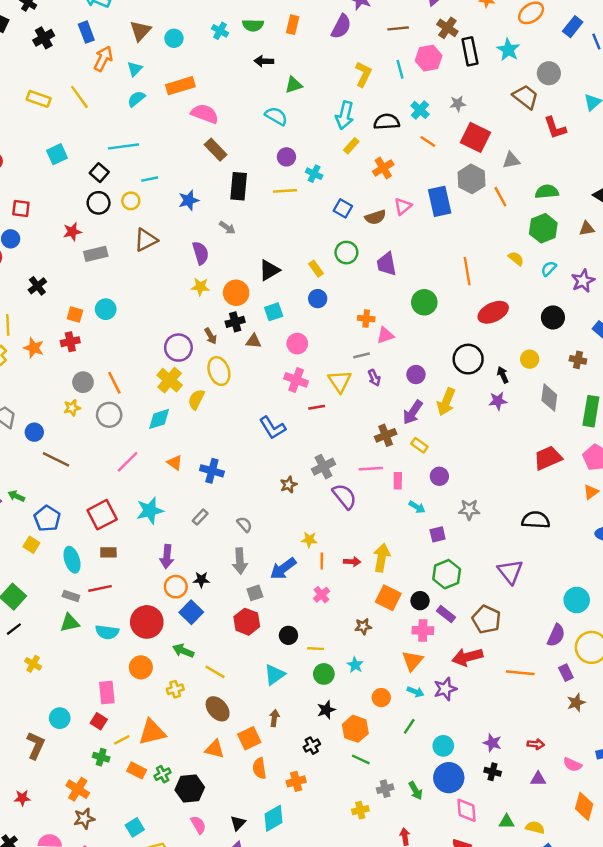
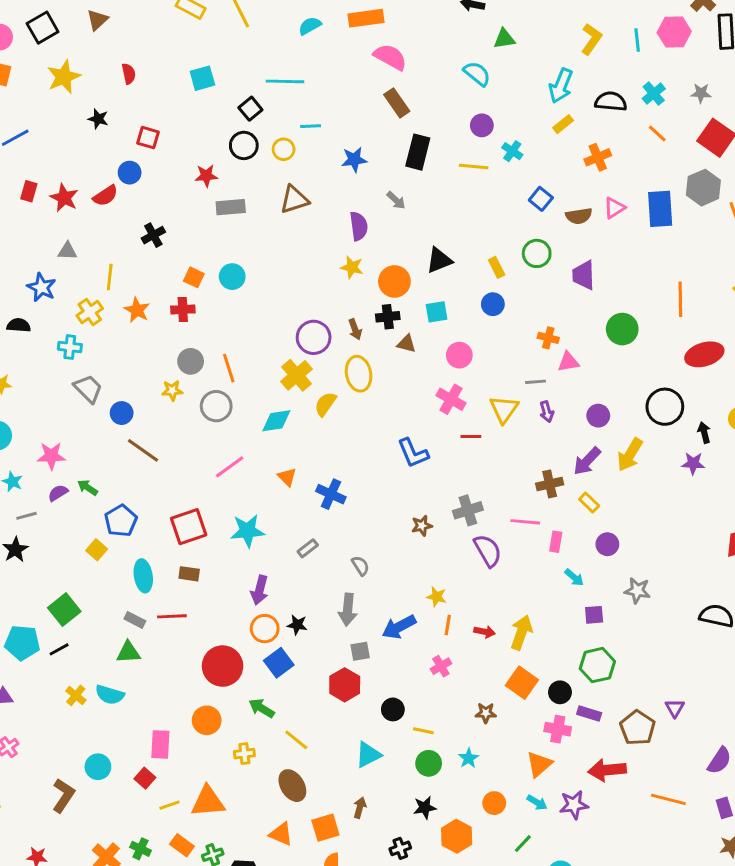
purple triangle: (510, 572) -> (675, 708), moved, size x0.6
purple rectangle: (446, 614) -> (589, 714), turned -30
cyan semicircle: (107, 632) -> (110, 695), moved
green cross: (101, 757) -> (141, 849), moved

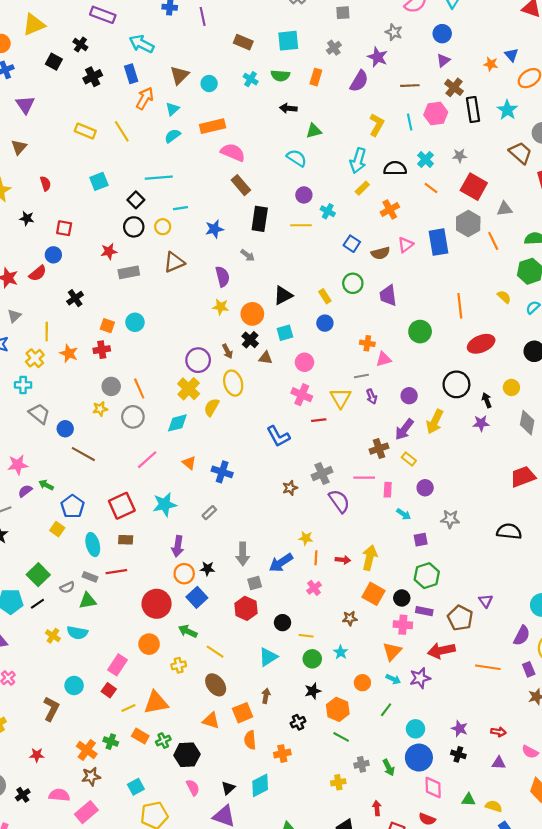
gray triangle: (67, 251) -> (14, 316), turned -40
black cross: (388, 317) -> (250, 340), turned -35
gray semicircle: (360, 566) -> (67, 587), moved, turned 104
pink rectangle: (160, 744) -> (117, 665), turned 36

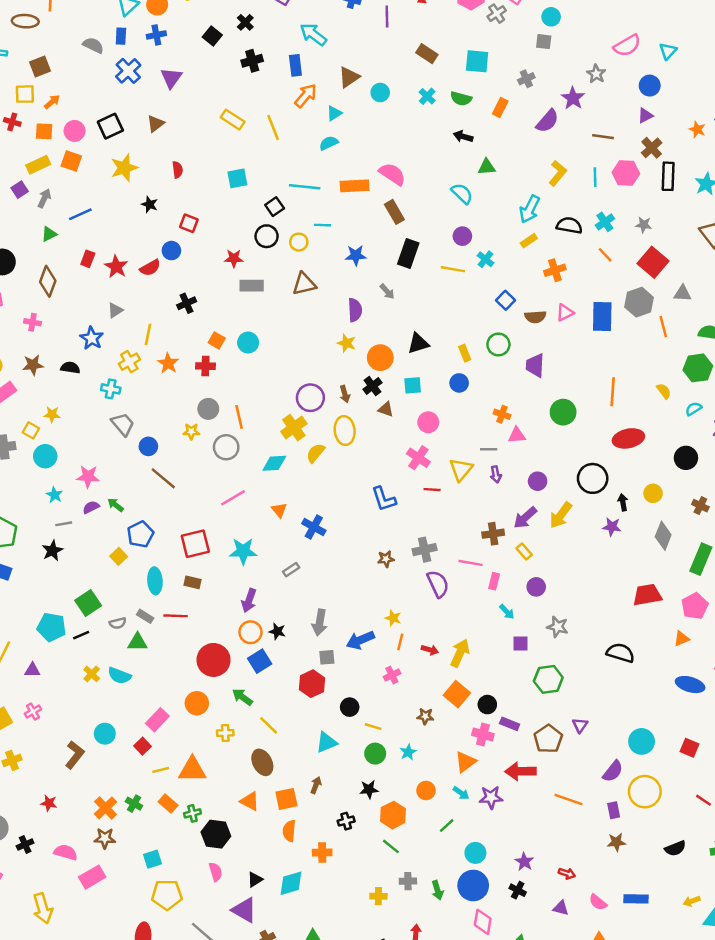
orange rectangle: (213, 126) -> (355, 186), moved
green hexagon: (427, 576) -> (548, 679), moved

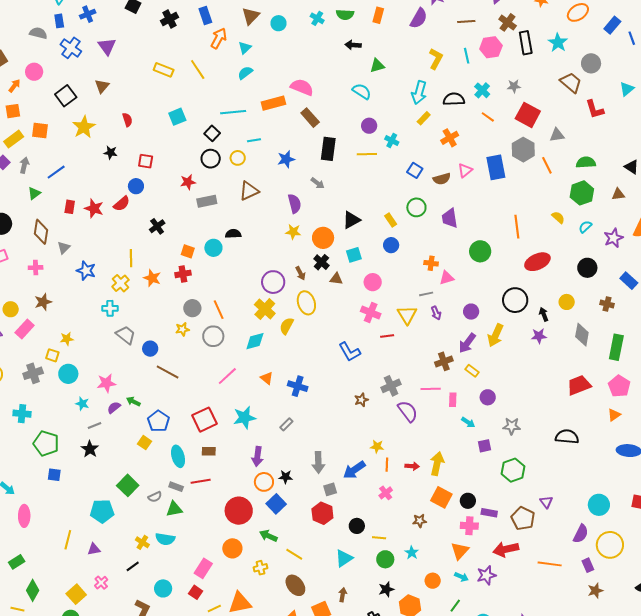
pink circle: (75, 131) -> (34, 72), moved
gray triangle: (115, 310) -> (64, 248), moved
black semicircle: (70, 368) -> (233, 234), moved
black line: (81, 635) -> (133, 566), moved

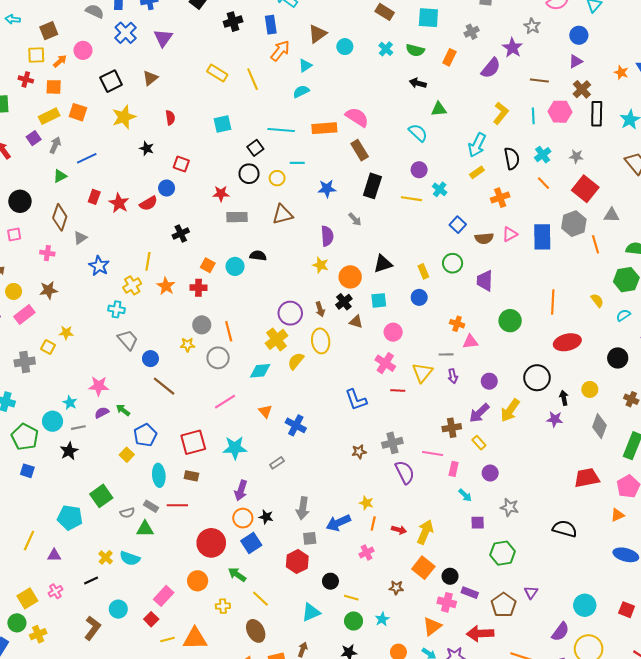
black semicircle: (454, 99) -> (512, 158), turned 70
cyan circle: (68, 374) -> (53, 421), moved

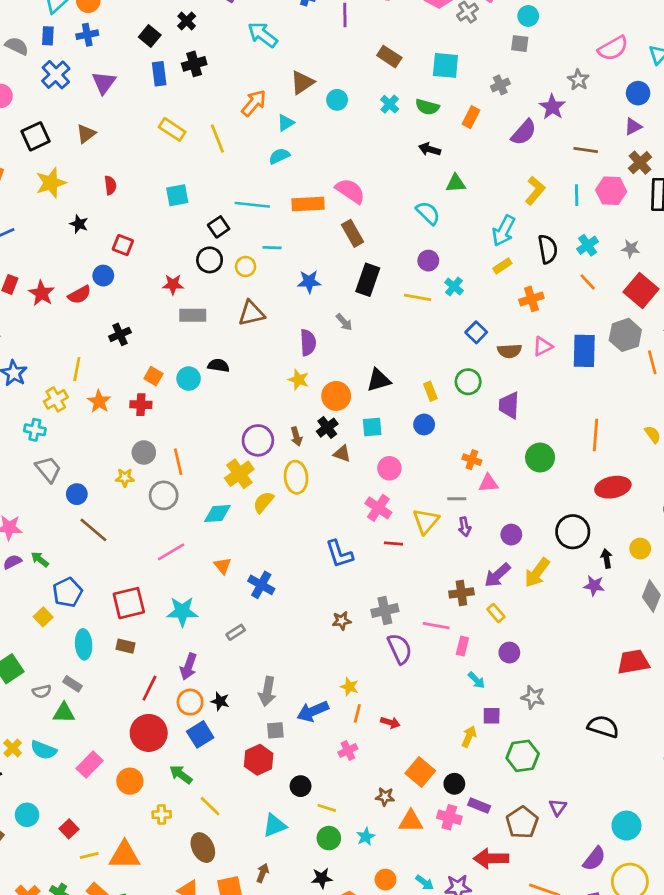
blue rectangle: (271, 25) -> (159, 74), moved
red line: (177, 505) -> (149, 688), moved, turned -66
yellow arrow: (425, 532) -> (469, 736), moved, size x0.7
pink rectangle: (164, 596) -> (90, 765), moved
orange triangle: (432, 626) -> (411, 821), moved, turned 36

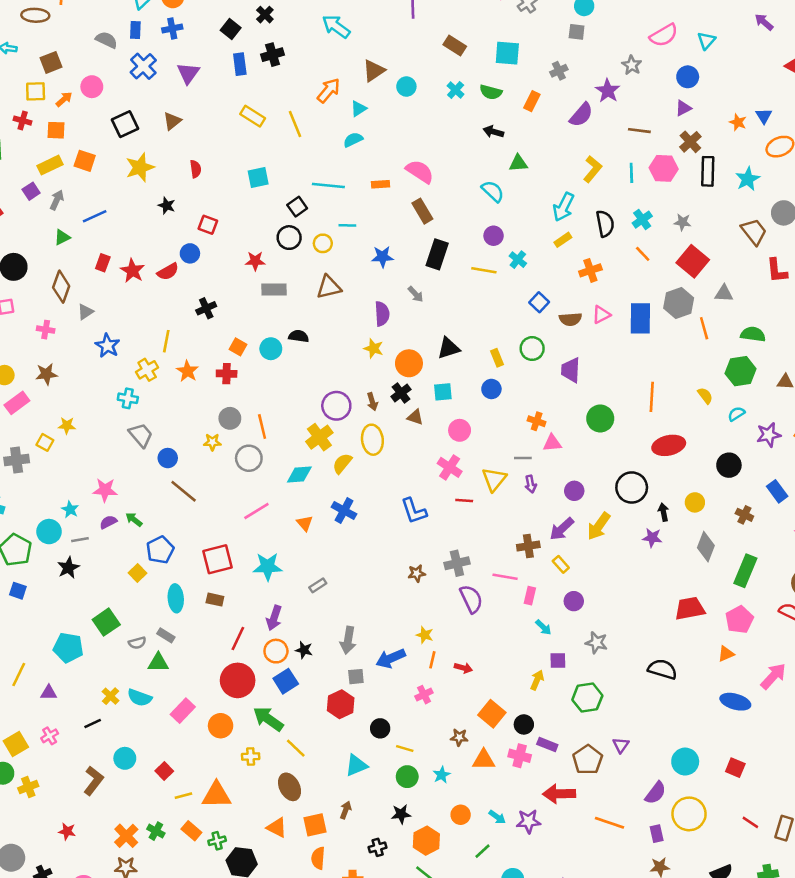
orange rectangle: (308, 204) -> (381, 184), size x0.6
blue cross: (261, 585) -> (344, 511), moved
green arrow: (181, 774) -> (268, 719), size x1.4

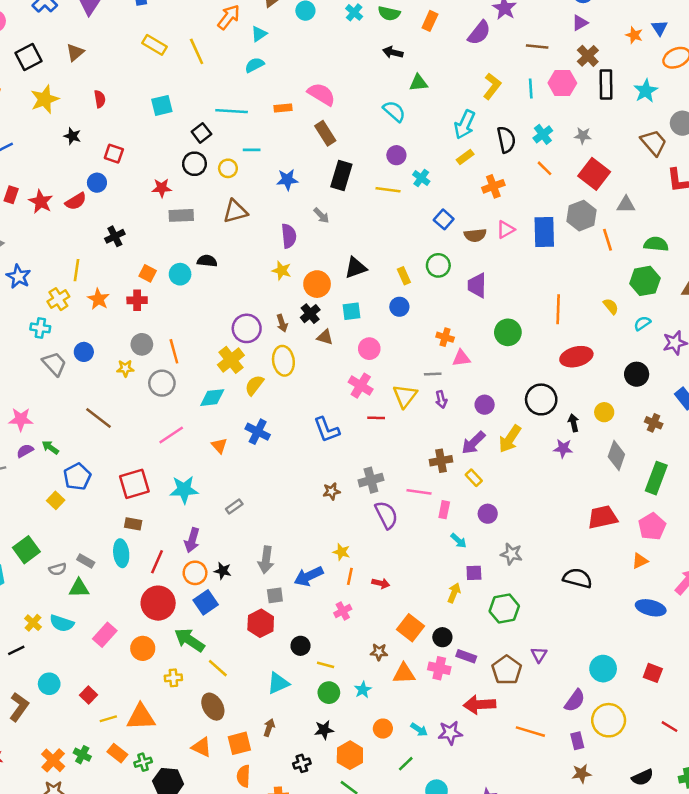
blue circle: (168, 458) -> (84, 352), moved
cyan ellipse: (176, 598) -> (121, 553), moved

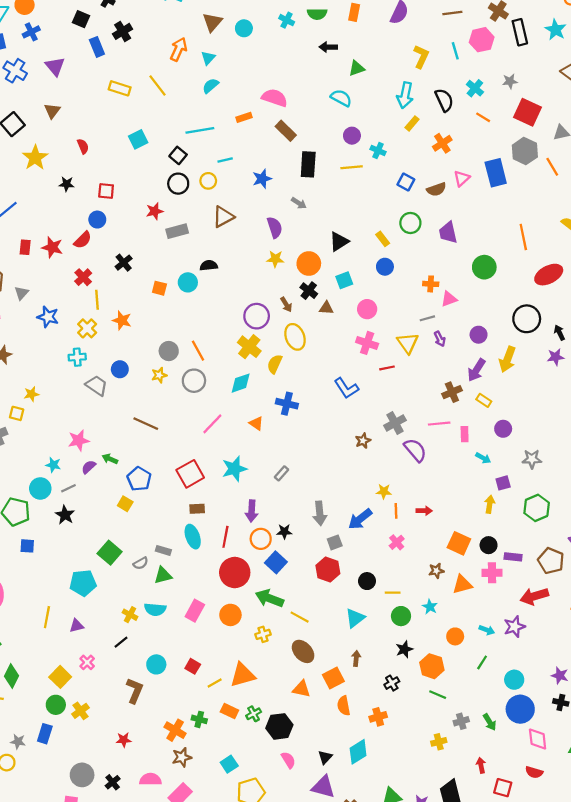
red cross: (137, 300) -> (83, 277), moved, turned -30

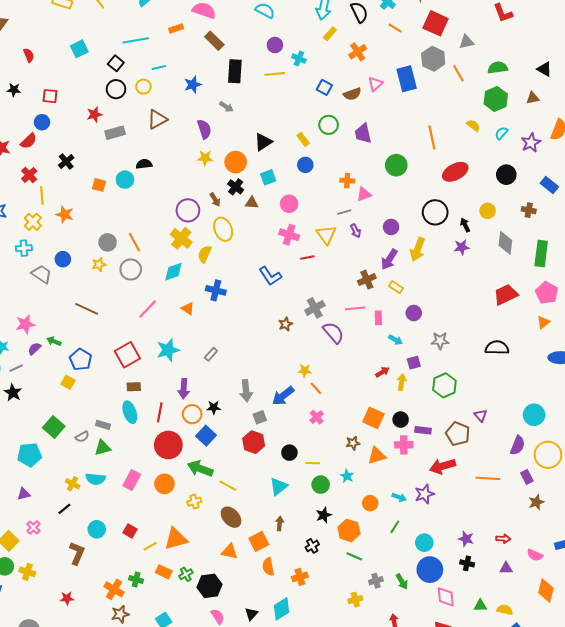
orange line: (396, 511) -> (316, 388), turned -40
red arrow: (424, 511) -> (382, 372), moved, turned -32
yellow cross: (80, 711) -> (27, 572), turned -35

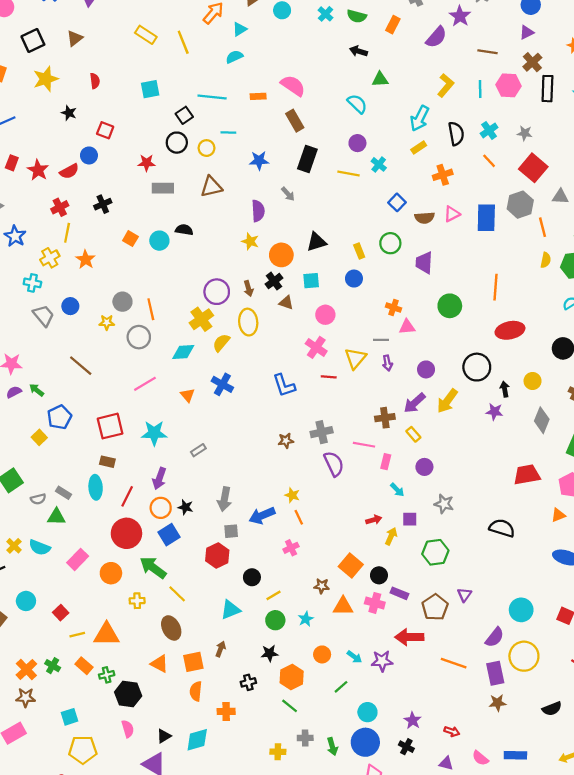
yellow semicircle: (473, 125) -> (546, 260), moved, turned 48
yellow line: (313, 463) -> (274, 595), turned -48
purple rectangle: (527, 477) -> (495, 673), size x1.5

